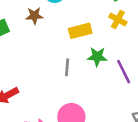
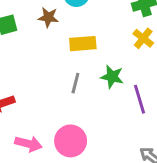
yellow rectangle: (80, 31) -> (83, 44), moved

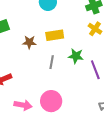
brown star: (48, 17) -> (29, 42), moved

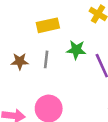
brown star: (29, 42) -> (20, 61), moved

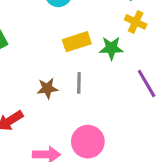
green star: (76, 50) -> (111, 48), moved

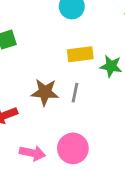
brown star: (47, 88) -> (45, 92), size x1.4

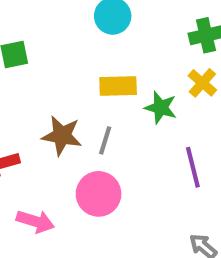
pink circle: (73, 148) -> (99, 194), moved

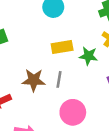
pink circle: (99, 194) -> (73, 112), moved

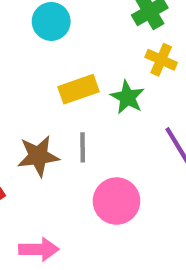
green star: (88, 56) -> (127, 97), turned 30

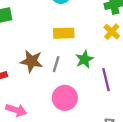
green star: (127, 97) -> (84, 59), moved

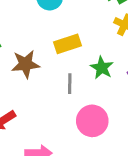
brown star: (32, 61) -> (26, 64), moved

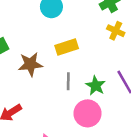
green star: (102, 68) -> (96, 86), moved

